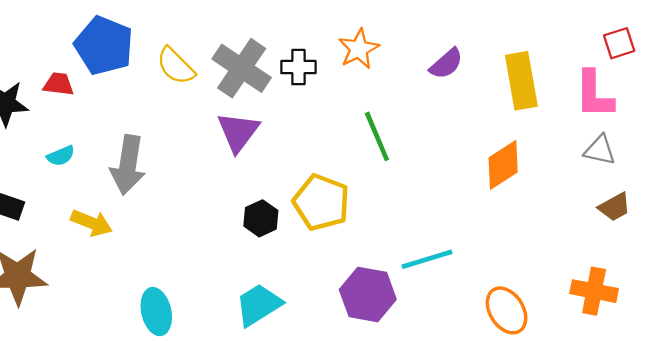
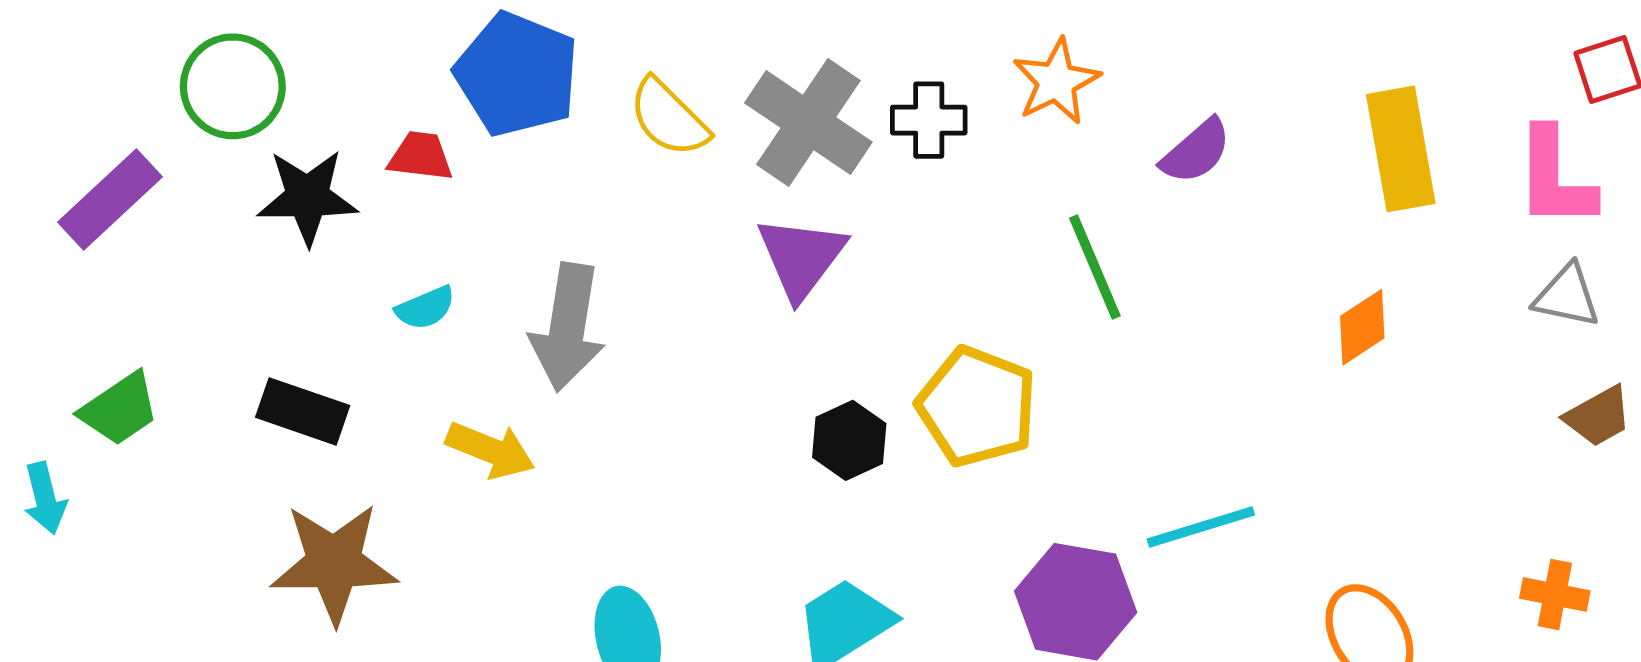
purple semicircle: (446, 64) -> (1196, 151), moved
orange diamond: (503, 165) -> (1362, 327), size x0.7
orange cross: (594, 291) -> (1555, 594), size x0.7

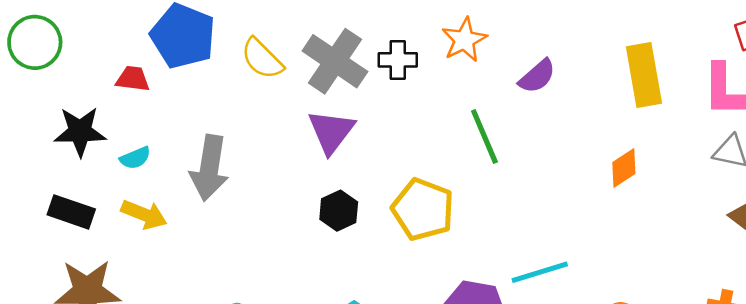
black star: (307, 197) -> (80, 132), moved
black hexagon: (849, 440) -> (339, 211), moved
yellow arrow: (490, 450) -> (144, 214), moved

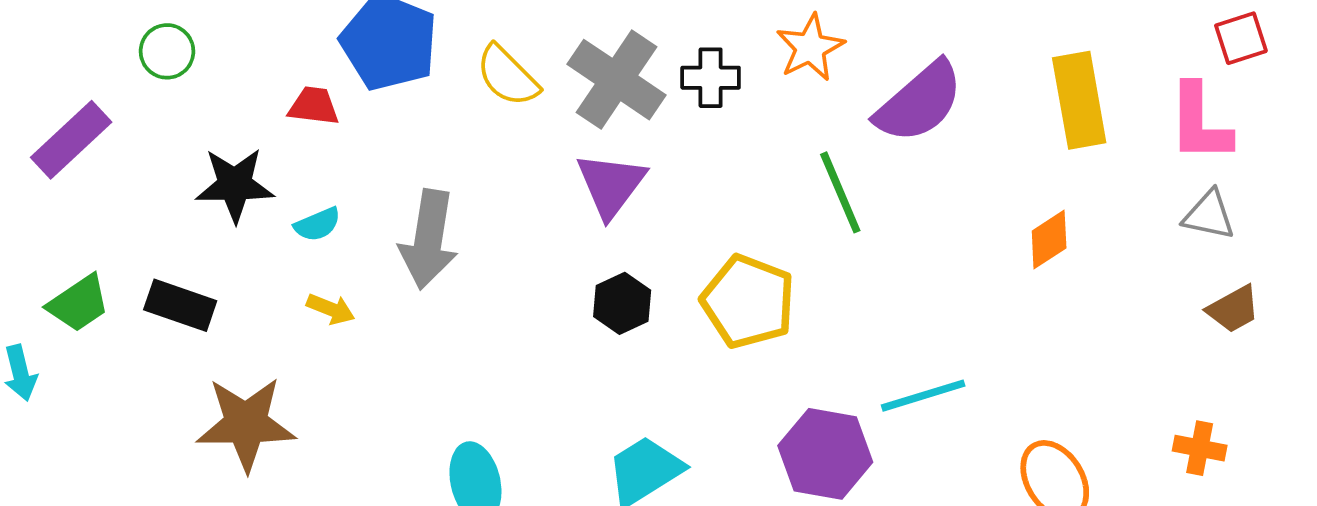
green circle: (35, 42) -> (167, 51), size x0.7
purple semicircle: (537, 76) -> (919, 102), size x1.6
black rectangle: (71, 212) -> (180, 305), moved
yellow arrow: (144, 214) -> (331, 309), size x0.7

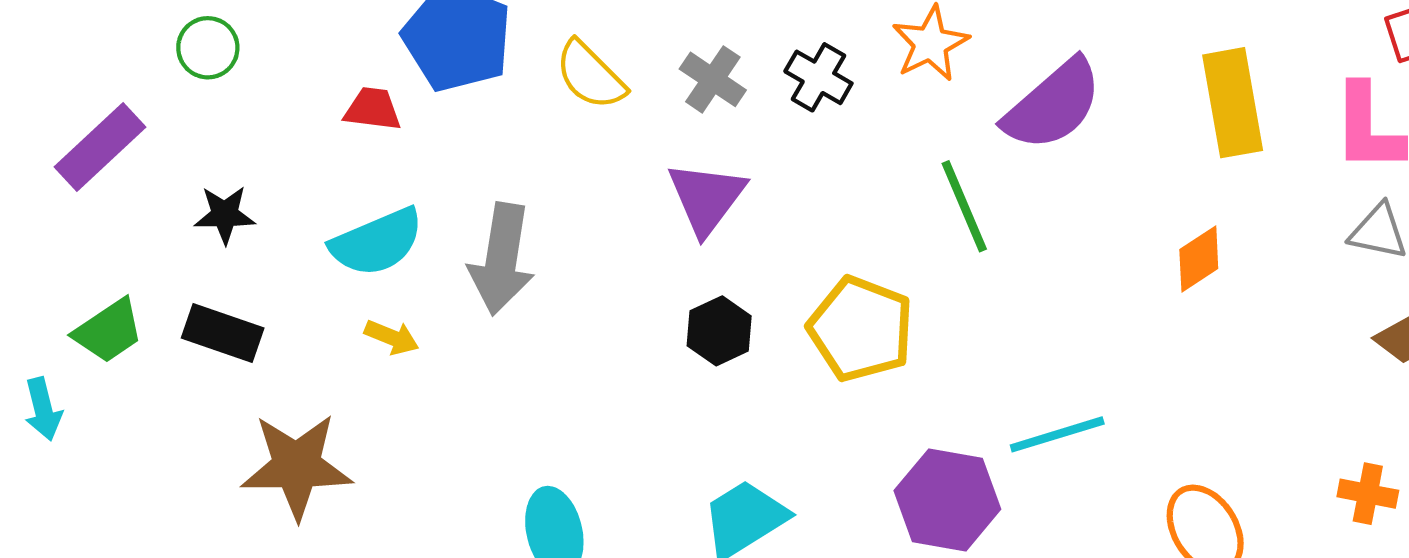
black cross: (711, 78) -> (818, 77), turned 30
gray cross: (617, 80) -> (713, 79), size x0.6
black star: (235, 185) -> (225, 215), moved, size x0.7
cyan semicircle: (317, 224) -> (377, 242), size x1.8

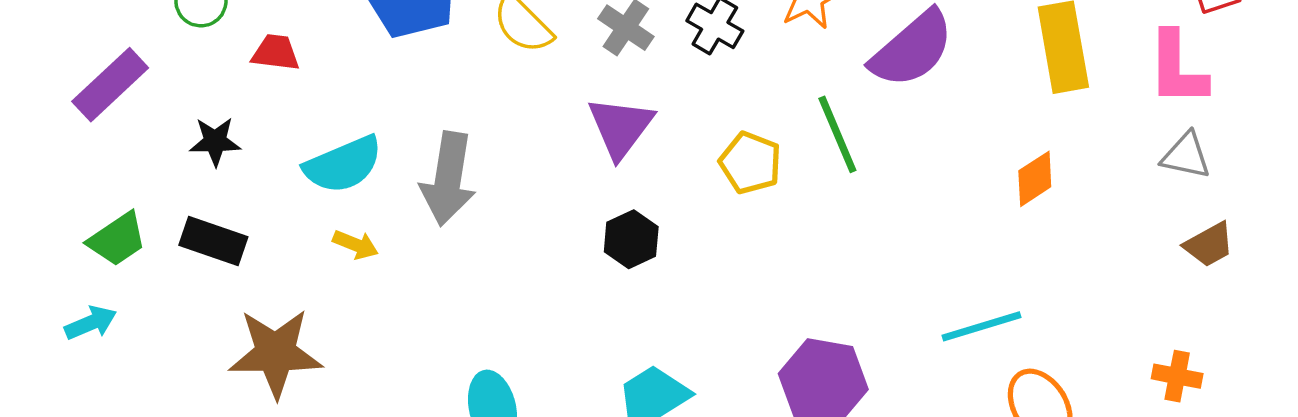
red trapezoid: (373, 109) -> (276, 53), moved
yellow pentagon: (861, 329) -> (750, 163), moved, size x0.7
cyan arrow: (43, 409) -> (91, 323), moved, turned -99
cyan line: (1057, 434) -> (982, 326), moved

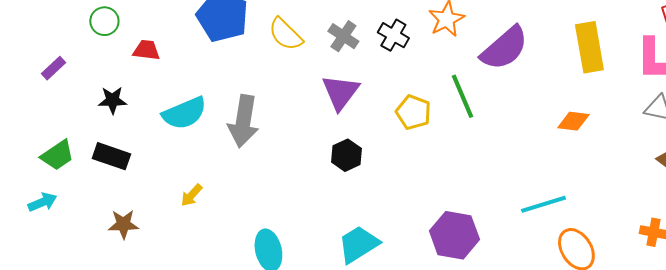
purple rectangle: (110, 85) -> (53, 68), size x0.6
orange diamond: (1035, 179) -> (573, 121), turned 40
yellow arrow: (356, 245) -> (191, 195), moved, turned 110
brown star: (276, 353) -> (123, 224), moved, size x0.6

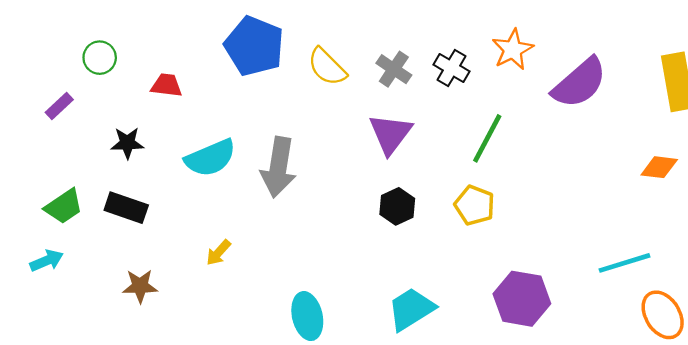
green circle: (104, 21) -> (100, 58), moved
green line: (462, 96) -> (487, 138), moved, turned 51
yellow pentagon: (413, 112) -> (475, 205), moved

